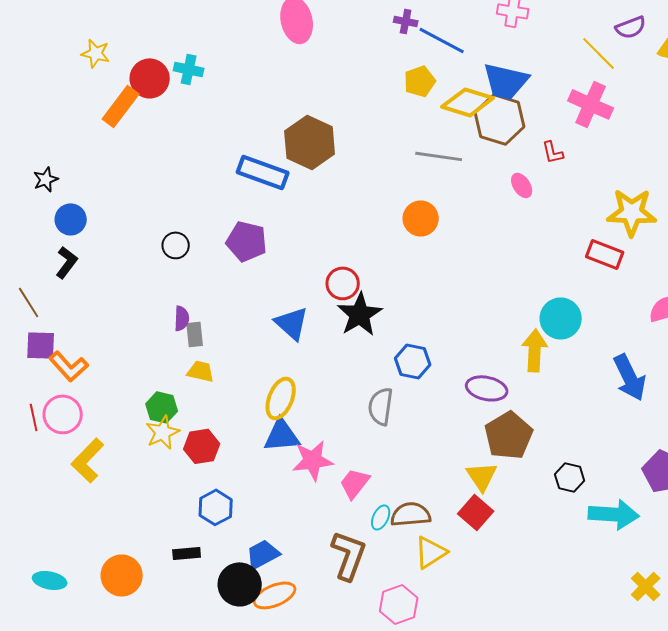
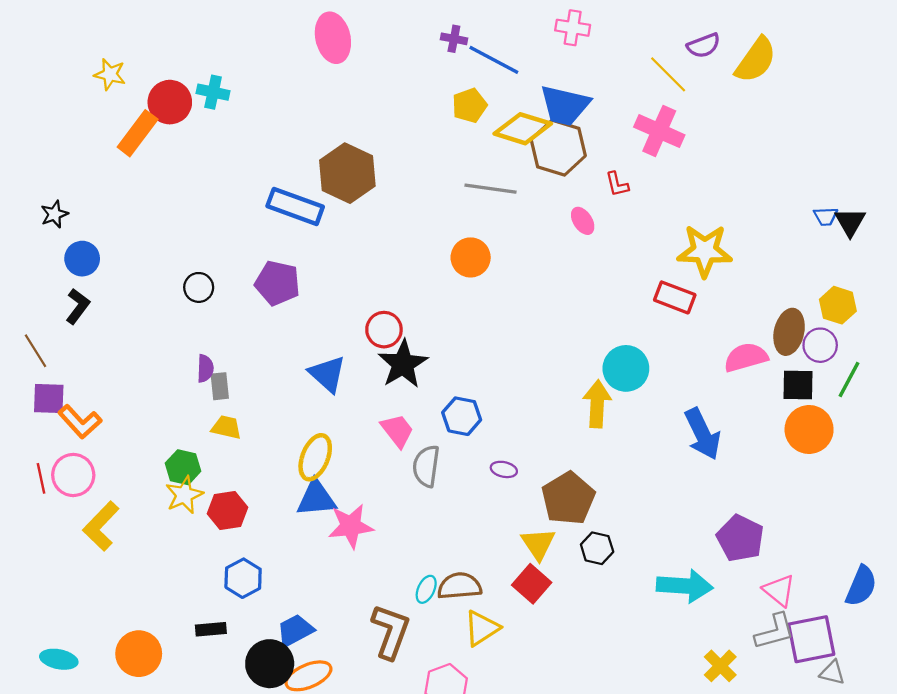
purple ellipse: (487, 388) -> (504, 469), moved, size x0.6
black hexagon: (570, 477) -> (597, 548), moved
pink trapezoid: (355, 483) -> (397, 431), moved, turned 104

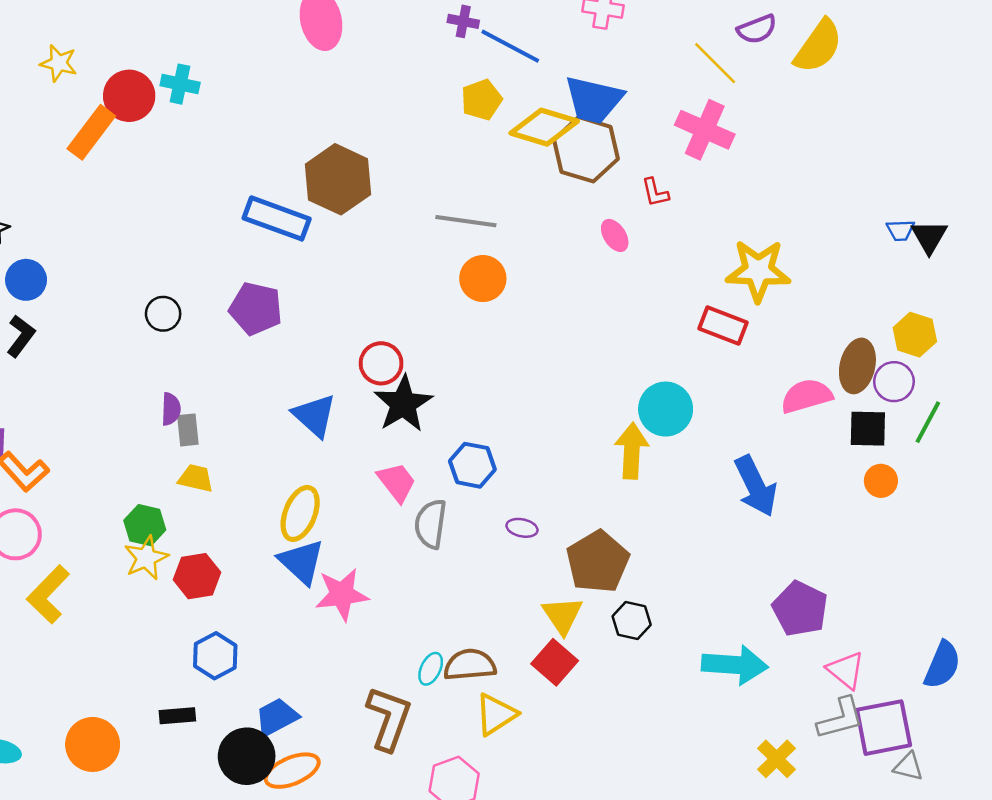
gray line: (491, 189) -> (466, 221), moved
orange circle: (809, 429) -> (881, 481), size x0.6
blue triangle: (316, 498) -> (301, 562), turned 48

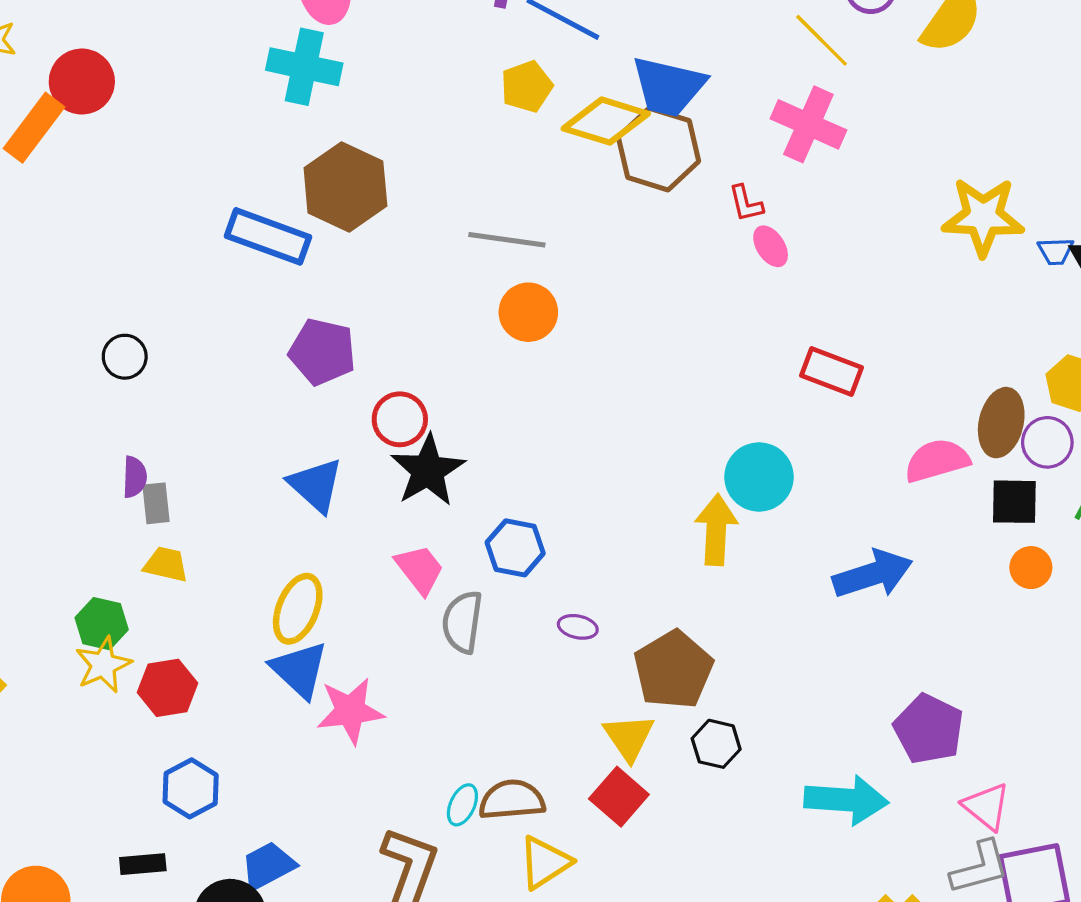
cyan cross: (180, 84) -> (304, 67), moved, size x1.5
pink ellipse: (615, 235) -> (771, 246), moved
yellow star: (758, 271) -> (983, 217), moved
purple pentagon: (256, 309) -> (322, 352), moved
blue arrow: (756, 486) -> (873, 574), turned -82

